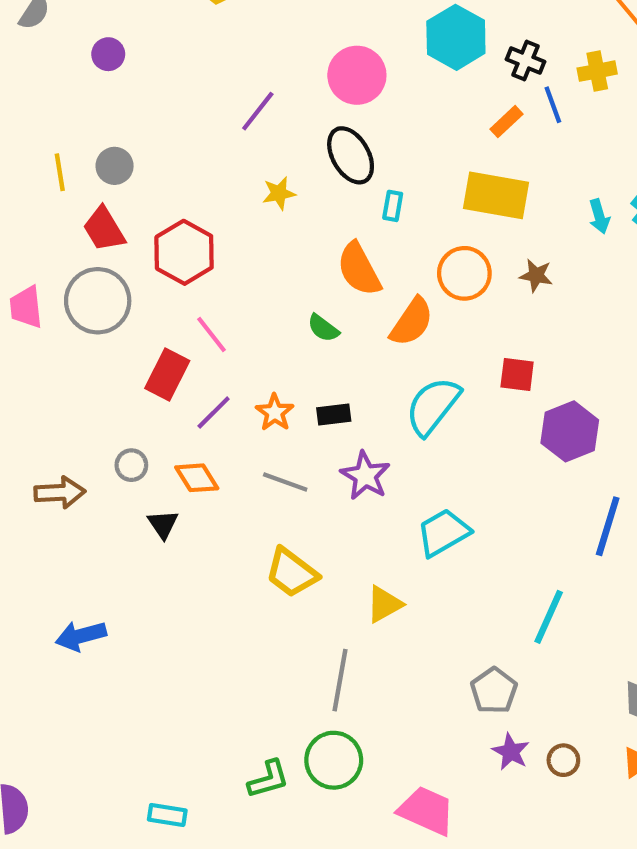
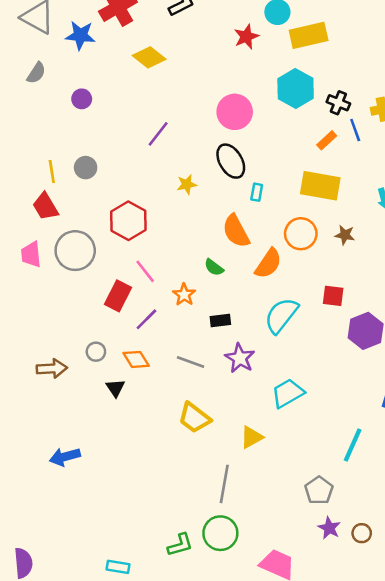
purple line: (258, 111) -> (158, 134), moved
red trapezoid: (104, 229) -> (45, 206), moved
orange star: (275, 412) -> (184, 295), moved

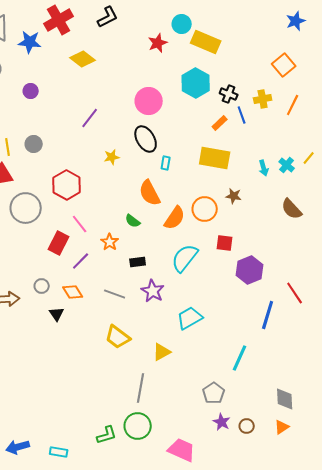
yellow rectangle: (309, 35) -> (206, 42), turned 36
orange circle: (301, 234) -> (205, 209), moved
blue arrow: (65, 457) -> (18, 447), moved

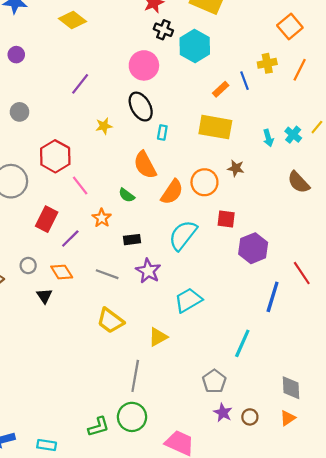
black cross: (229, 94) -> (163, 30), moved
pink line: (80, 224) -> (80, 185), moved

